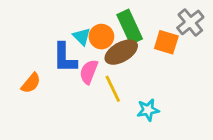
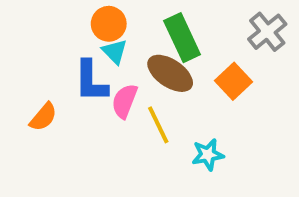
orange circle: (101, 37) -> (109, 24), moved
orange square: (166, 42) -> (234, 81), moved, turned 30
brown ellipse: (121, 52) -> (170, 73), turned 64

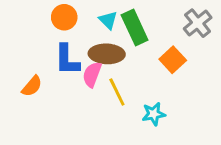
orange circle: (109, 24) -> (64, 17), moved
cyan triangle: (115, 52) -> (108, 20), moved
brown ellipse: (170, 73) -> (107, 54), moved, turned -32

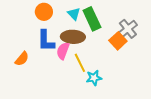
gray cross: (198, 23) -> (128, 29), moved
cyan star: (154, 114) -> (94, 78), moved

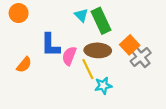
orange circle: (44, 12) -> (19, 13), moved
gray cross: (128, 29) -> (141, 57), moved
brown ellipse: (73, 37) -> (98, 50), moved

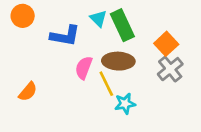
blue L-shape: (50, 45) -> (65, 36), moved, turned -80
orange square: (130, 45) -> (166, 44), moved
orange semicircle: (24, 65) -> (28, 92), moved

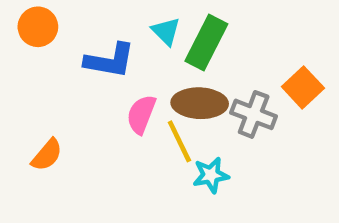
green rectangle: (122, 25) -> (206, 43), turned 52
orange square: (166, 44) -> (303, 87), moved
gray cross: (170, 69) -> (254, 114), moved, turned -30

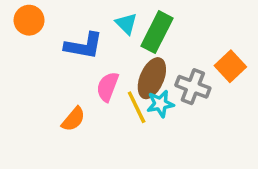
brown ellipse: (200, 103) -> (152, 78), turned -69
orange semicircle: (47, 155) -> (73, 119), moved
cyan star: (211, 175) -> (160, 104), moved

